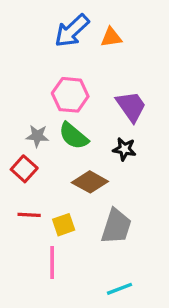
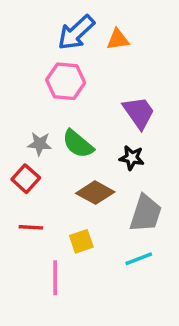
pink hexagon: (70, 95) -> (66, 81), moved
yellow square: (64, 225) -> (81, 241), moved
gray trapezoid: (116, 226) -> (146, 213), moved
cyan line: (120, 289) -> (139, 259), moved

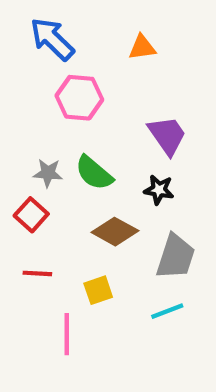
blue arrow: (76, 33) -> (52, 39), moved, turned 87

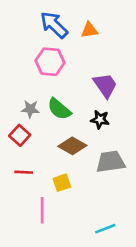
blue arrow: (52, 39) -> (54, 25), moved
gray trapezoid: (176, 257) -> (110, 162), turned -116
cyan line: (167, 311) -> (105, 229), moved

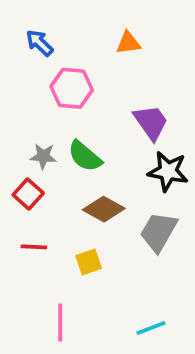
blue arrow: (54, 25) -> (40, 43), moved, size x0.7
black star: (100, 120) -> (168, 171), moved, size x1.5
gray trapezoid: (110, 162) -> (158, 232), turned -52
pink line: (42, 210) -> (60, 322), moved

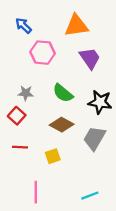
orange triangle: (128, 43) -> (76, 26), size x1.6
purple trapezoid: (151, 122) -> (90, 58), moved
green semicircle: (85, 156) -> (63, 93), moved

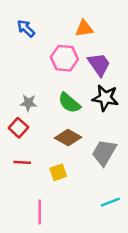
orange triangle: (76, 26) -> (84, 28), size x0.7
pink hexagon: (43, 53) -> (64, 58), moved
black star: (100, 102) -> (105, 98), moved
cyan line: (90, 196) -> (110, 202), moved

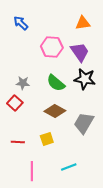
orange triangle: (84, 28) -> (83, 23), moved
red line: (22, 162) -> (18, 142), moved
cyan line: (110, 202) -> (69, 167), moved

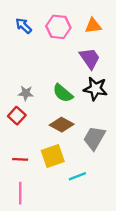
pink hexagon: (52, 47) -> (58, 27), moved
yellow square: (47, 139) -> (53, 156), size x1.5
cyan line: (69, 167) -> (77, 176), moved
pink line: (32, 171) -> (20, 193), moved

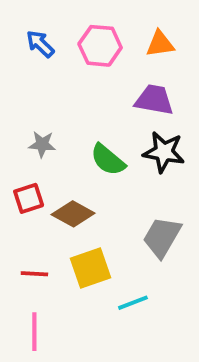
purple trapezoid: (90, 58) -> (154, 100), turned -45
gray star: (26, 93) -> (42, 144), moved
red square: (17, 116) -> (29, 198), turned 30
brown diamond: (62, 125) -> (73, 214), moved

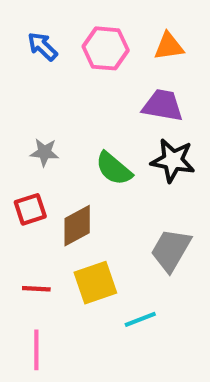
brown diamond: (73, 214) -> (77, 226), turned -57

